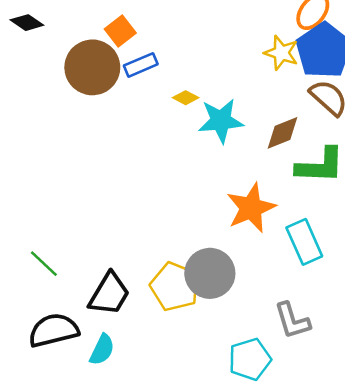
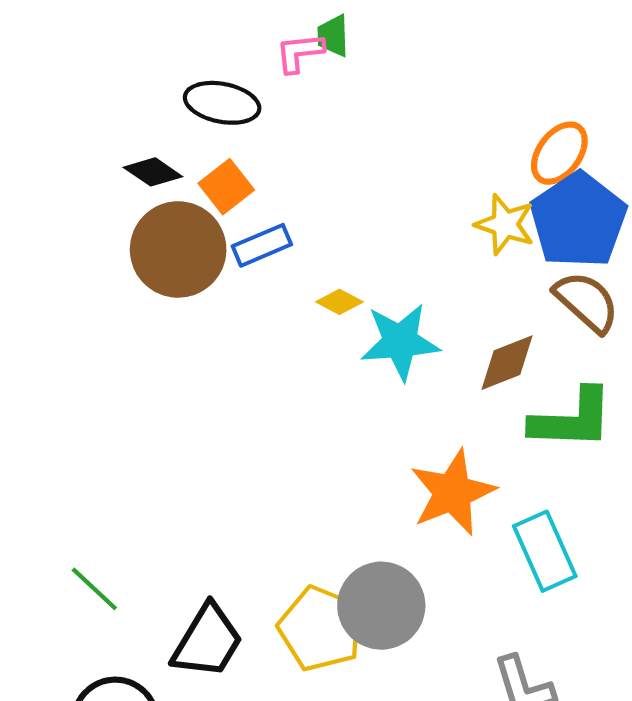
black diamond: (27, 23) -> (153, 172), moved

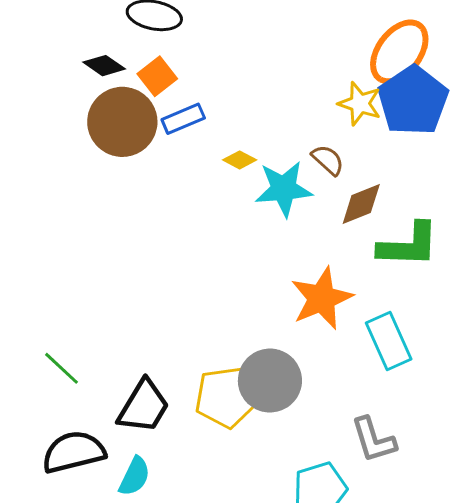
orange ellipse: (559, 153) -> (399, 52), size x1.4
brown semicircle: (587, 302) -> (328, 160), moved, size x0.7
yellow pentagon: (321, 629) -> (226, 397), turned -30

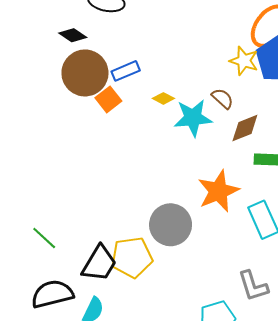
orange square: (157, 76) -> (108, 99), moved
gray circle: (270, 381) -> (171, 225), moved
yellow pentagon: (226, 397) -> (132, 257), moved

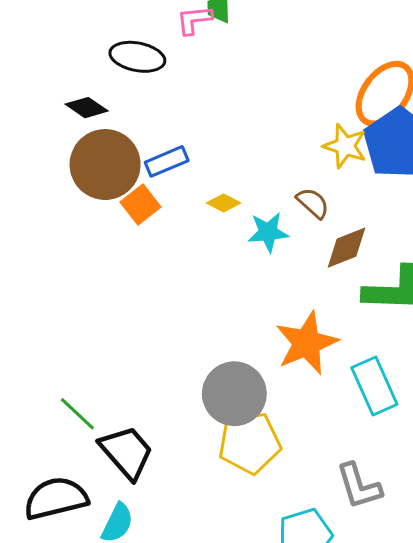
cyan star: (193, 118) -> (268, 232), size x0.7
green line: (44, 238) -> (77, 414), moved
yellow pentagon: (132, 257) -> (250, 443), moved
black trapezoid: (99, 263) -> (127, 452), turned -72

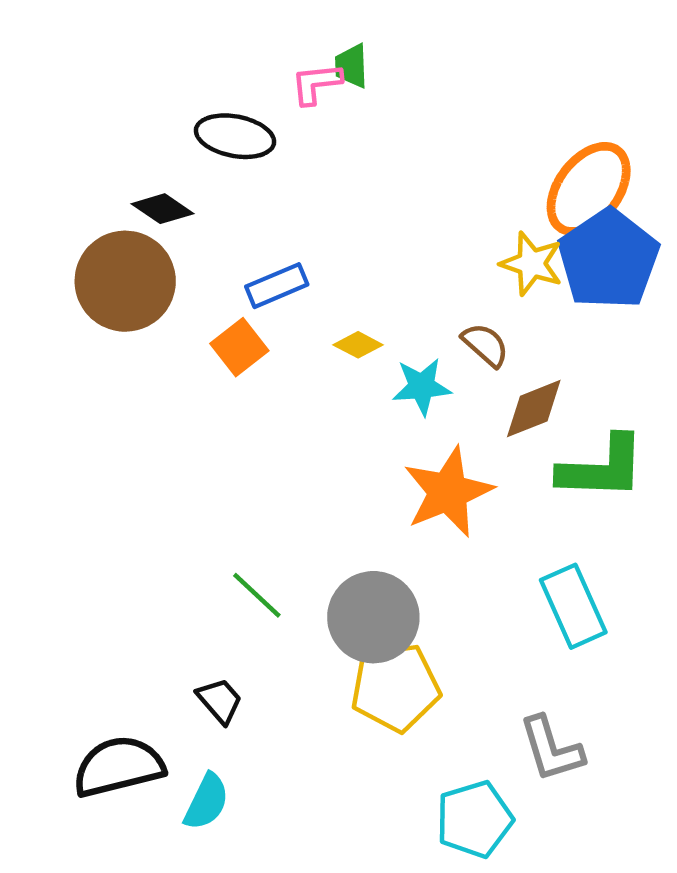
brown circle: (105, 165) -> (125, 281), moved
orange star: (307, 343) -> (448, 492), moved
green line: (77, 414) -> (257, 595), moved
black trapezoid: (127, 452) -> (220, 701), size x0.6

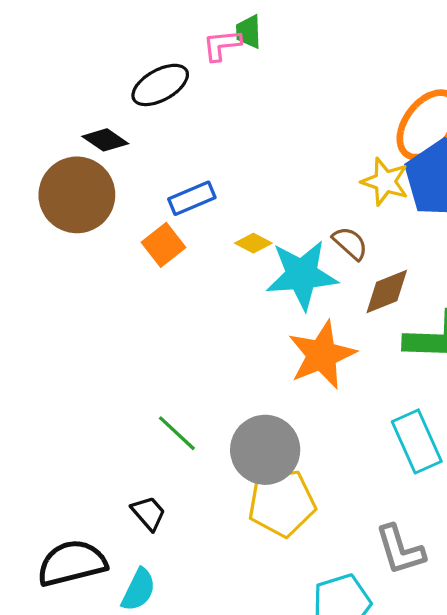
black ellipse: (235, 136) -> (160, 85), turned -40
cyan star: (422, 387) -> (302, 275), size x1.6

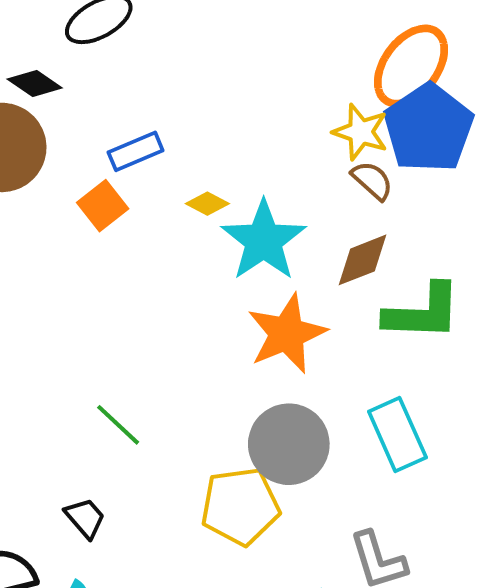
brown semicircle: (350, 243) -> (372, 180), moved
cyan star: (302, 275) -> (264, 241), turned -30
gray circle: (265, 450) -> (289, 444), moved

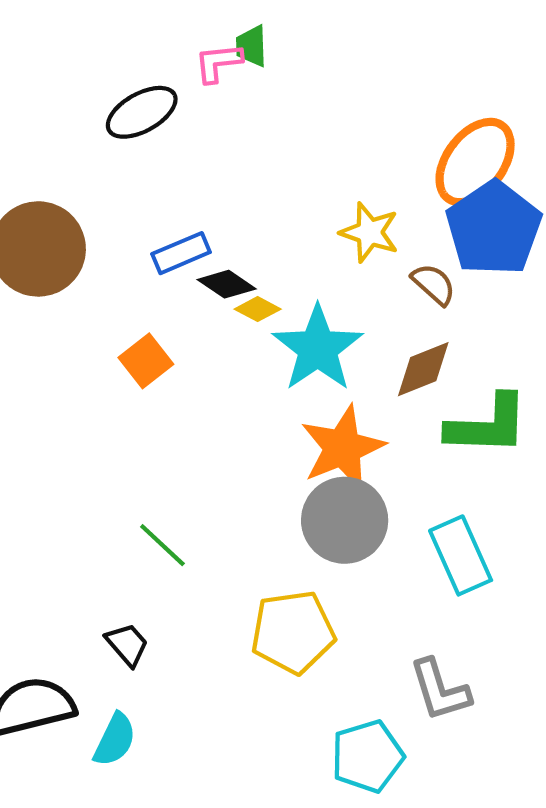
black diamond: (35, 83) -> (227, 284), moved
yellow star: (361, 132) -> (369, 232), moved
orange square: (103, 206) -> (146, 361), moved
gray circle: (289, 444) -> (345, 520), moved

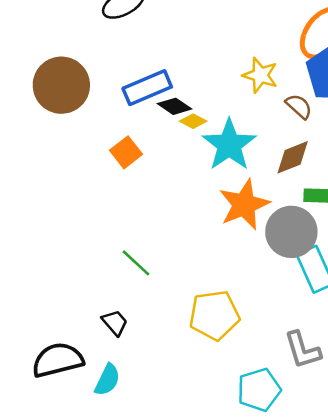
blue rectangle: (181, 253) -> (147, 88), size x1.4
gray circle: (345, 520) -> (291, 232), moved

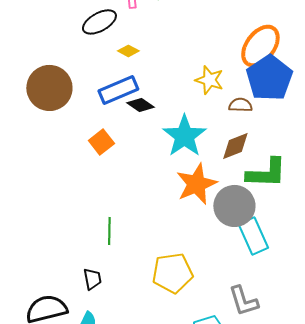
brown semicircle: (299, 106) -> (240, 105), turned -40
yellow diamond: (193, 121) -> (128, 51), moved
green line: (136, 263) -> (109, 231), turned 48
black trapezoid: (115, 323) -> (92, 279), turned 30

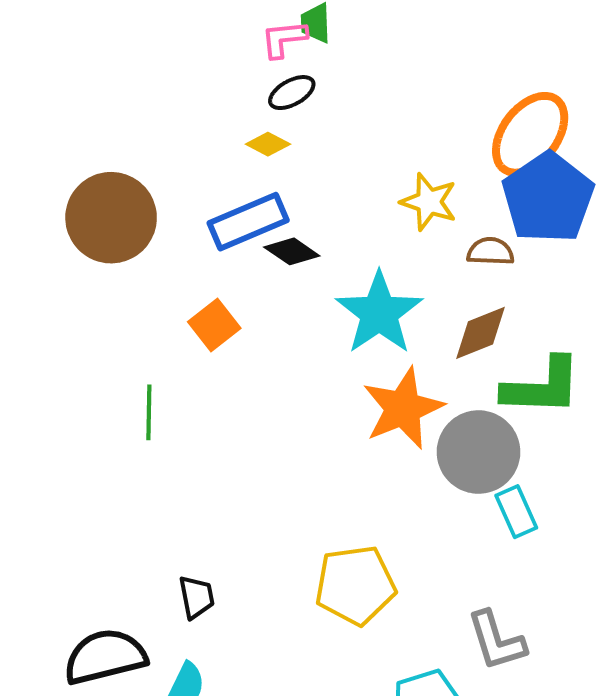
black ellipse: (99, 22) -> (292, 93), moved, size x0.7
green line: (109, 231) -> (149, 412), moved
cyan rectangle: (253, 236) -> (516, 512), size x0.7

